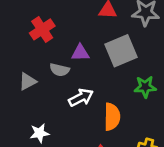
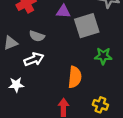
purple triangle: (80, 53) -> (63, 12), moved
white arrow: (81, 98) -> (34, 59), moved

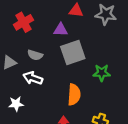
gray square: (87, 26) -> (73, 53), moved
white arrow: (34, 59) -> (33, 78), turned -138

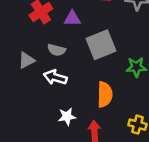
purple triangle: (61, 30) -> (72, 19), moved
white star: (16, 104) -> (67, 117), moved

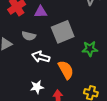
white arrow: (55, 77) -> (41, 57), moved
orange semicircle: (105, 94) -> (66, 70), turned -30

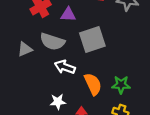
gray semicircle: (29, 36) -> (52, 42), size x1.5
green star: (90, 49) -> (121, 85), moved

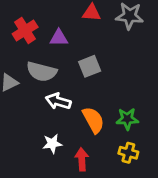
gray square: (92, 39) -> (90, 66), size x0.7

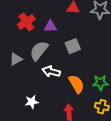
gray semicircle: (42, 72) -> (39, 51), turned 115
white star: (52, 144) -> (32, 102), moved

